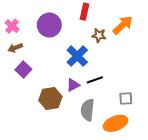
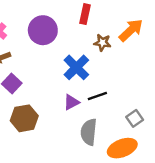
brown hexagon: (50, 98) -> (24, 118), moved
gray square: (126, 98) -> (135, 118), turned -32

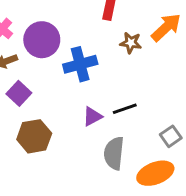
purple circle: (43, 30) -> (42, 40), moved
blue cross: (76, 67) -> (80, 64), moved, turned 30

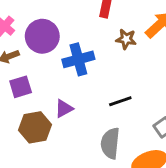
purple square: (19, 93) -> (21, 87), turned 30
purple triangle: (92, 116) -> (64, 109), moved

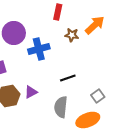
purple triangle: (64, 109) -> (31, 92), moved

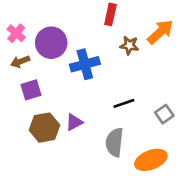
gray square: (98, 96) -> (164, 114), moved

